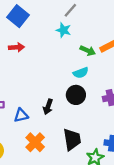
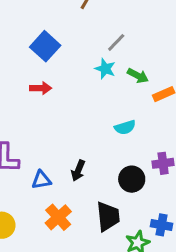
green arrow: (88, 51) -> (138, 76), moved
black circle: (76, 95) -> (132, 179), moved

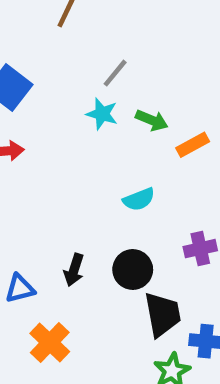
black circle: (132, 179) -> (133, 269), moved
black trapezoid: (108, 216) -> (162, 314), moved

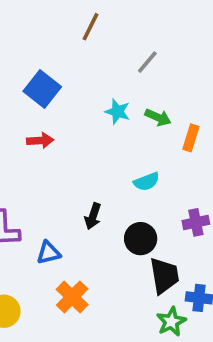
gray line: (115, 73) -> (147, 62), moved
orange rectangle: (193, 145) -> (191, 138), turned -45
black arrow: (74, 270) -> (93, 216), moved

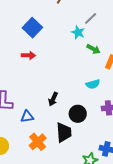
cyan star: (118, 112) -> (78, 32), moved
cyan semicircle: (146, 182) -> (93, 84), moved
black trapezoid: (164, 276) -> (64, 132), moved

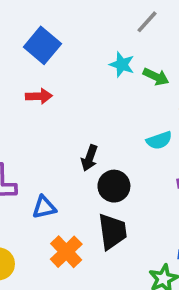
cyan star: (78, 32) -> (122, 65), moved
black arrow: (53, 99) -> (89, 158), moved
black circle: (78, 114) -> (114, 186), moved

